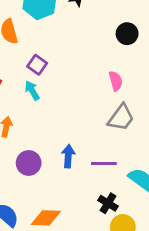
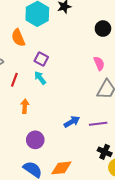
blue arrow: (68, 156) -> (72, 122), turned 63
purple circle: (29, 163) -> (35, 140), moved

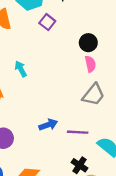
black circle: (103, 29) -> (88, 43), moved
purple square: (41, 59) -> (47, 22), moved

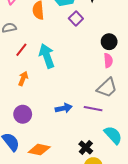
cyan arrow: (21, 69) -> (47, 56), size x1.6
purple line: (78, 132) -> (93, 109), moved

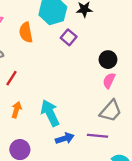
cyan arrow: (47, 56) -> (50, 113), moved
pink semicircle: (108, 61) -> (109, 81), turned -144

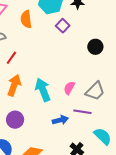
pink semicircle: (109, 81) -> (69, 88), moved
orange arrow: (16, 110) -> (14, 85), size x1.5
blue arrow: (65, 138) -> (60, 120), moved

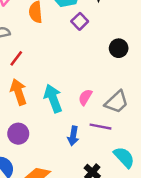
orange arrow: (14, 85) -> (18, 92), turned -40
blue arrow: (60, 120) -> (73, 136), turned 112

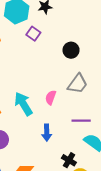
gray trapezoid: (117, 102) -> (78, 84), moved
purple line: (100, 127) -> (81, 121), moved

